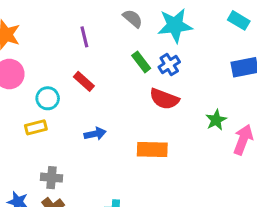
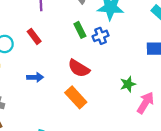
red semicircle: (164, 99) -> (79, 68), moved
orange rectangle: (152, 150) -> (76, 97), turned 35

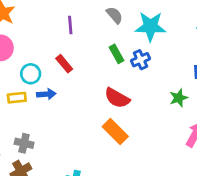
blue arrow: (35, 77) -> (46, 94), moved
green star: (128, 84) -> (179, 98), moved

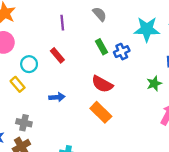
cyan star: (150, 26) -> (147, 29), moved
blue arrow: (46, 94) -> (57, 97), moved
yellow rectangle: (17, 98) -> (18, 84), turned 56

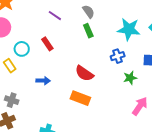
purple line: (62, 23) -> (55, 16), turned -56
green rectangle: (101, 47) -> (88, 31), moved
blue cross: (122, 52) -> (118, 56), moved
orange rectangle: (101, 112) -> (80, 98), turned -30

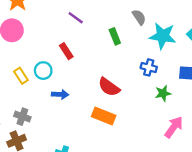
gray semicircle: (89, 11) -> (139, 17), moved
cyan circle: (22, 49) -> (43, 71), moved
blue cross: (118, 56) -> (149, 67), turned 32

